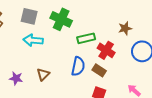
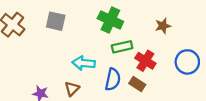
green cross: (61, 19) -> (110, 20), moved
brown star: (125, 28) -> (163, 26), moved
cyan arrow: (33, 40) -> (84, 63), moved

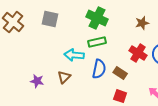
green rectangle: (122, 47) -> (97, 42), moved
red cross: (145, 61) -> (138, 53), moved

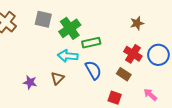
green cross: (97, 18) -> (70, 28), moved, turned 30
blue semicircle: (99, 69) -> (93, 70), turned -42
brown rectangle: (120, 73) -> (124, 74), moved

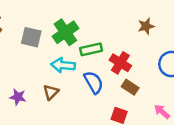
gray square: (43, 19) -> (31, 37), moved
red cross: (133, 54) -> (120, 63), moved

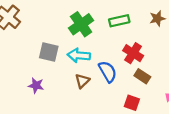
gray square: (31, 37) -> (49, 52), moved
green rectangle: (91, 49) -> (119, 21), moved
brown triangle: (51, 92) -> (82, 81), moved

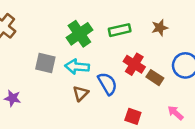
brown rectangle: (142, 76) -> (155, 78), moved
purple star: (36, 85) -> (13, 98), moved

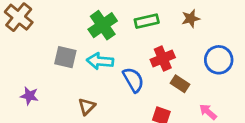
red cross: (134, 64) -> (163, 58), turned 35
brown rectangle: (155, 78) -> (180, 84), moved
brown triangle: (81, 93) -> (87, 106), moved

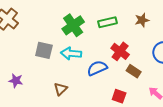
red cross: (163, 58) -> (120, 51), turned -30
blue semicircle: (133, 80) -> (97, 68), turned -84

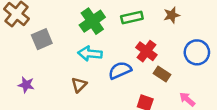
gray square: (44, 50) -> (42, 39), moved, turned -36
brown triangle: (61, 89) -> (79, 85), moved

